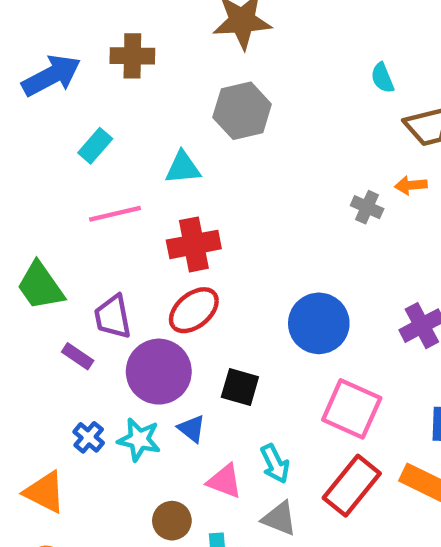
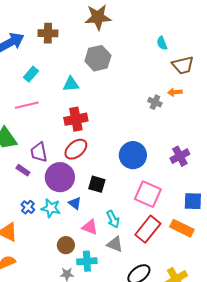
pink line: (115, 214) -> (27, 105), moved

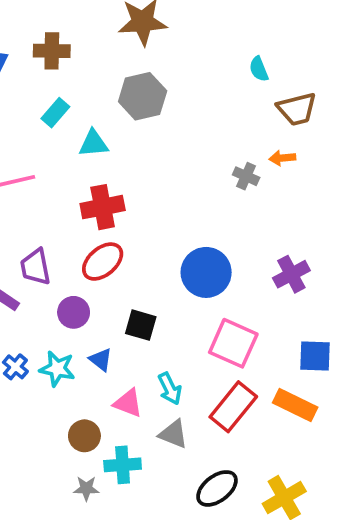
cyan rectangle: (31, 74) -> (55, 113), moved
purple circle: (60, 177) -> (74, 312), size x0.6

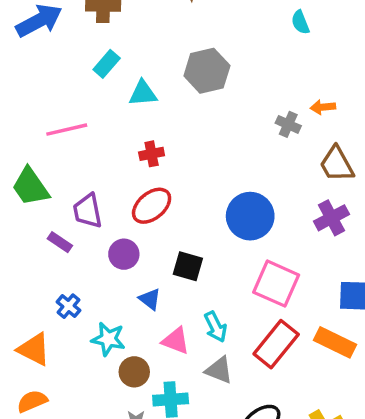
gray hexagon: (143, 96) -> (207, 71), moved
brown trapezoid: (297, 109) -> (337, 164), moved, turned 75
red cross: (103, 207) -> (152, 154), size x0.6
cyan star: (57, 369) -> (108, 339), moved

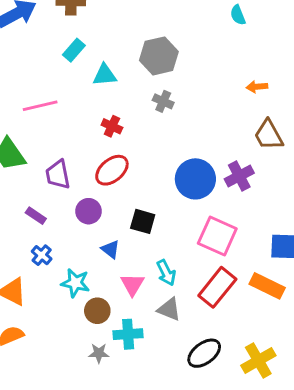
gray cross: (288, 124) -> (163, 101), moved
red cross: (152, 154) -> (112, 126), turned 36
purple cross: (331, 218) -> (239, 176), moved
purple rectangle: (60, 242) -> (36, 216), moved
pink triangle: (176, 341) -> (132, 284), turned 40

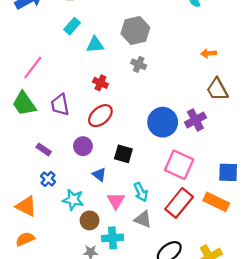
pink line: (40, 106) -> (33, 68), moved, turned -40
purple trapezoid: (58, 175) -> (60, 105), moved

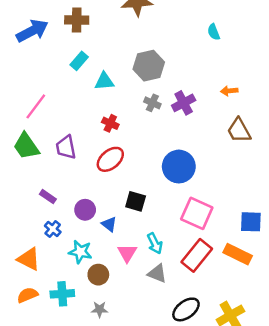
purple cross: (195, 120) -> (184, 103), moved
purple circle: (83, 146) -> (85, 210), moved
cyan cross: (112, 238) -> (62, 294), moved

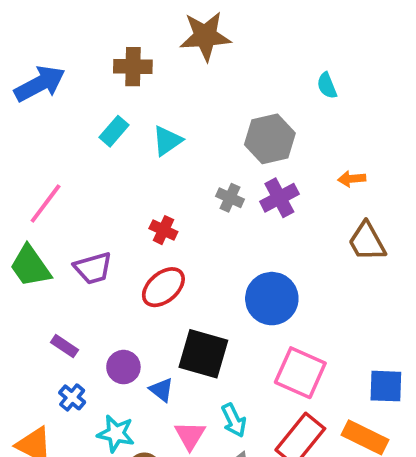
brown cross: (77, 20) -> (133, 67), moved
gray hexagon: (149, 66) -> (270, 139), moved
cyan triangle: (104, 81) -> (167, 141), moved, turned -30
purple trapezoid: (66, 147) -> (93, 268), turned -95
black square: (136, 201) -> (203, 354), size x1.5

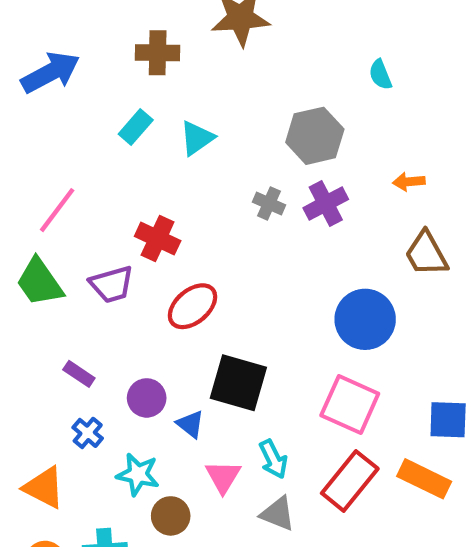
red cross: (163, 230) -> (158, 238), moved, size x1.4
blue circle: (272, 299) -> (365, 319), moved

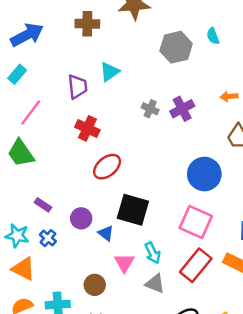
cyan rectangle: (136, 127) -> (17, 74), moved
gray hexagon: (315, 136) -> (176, 47), moved
purple trapezoid: (112, 284) -> (77, 87), moved, turned -80
cyan star: (138, 474) -> (17, 236), moved

